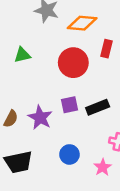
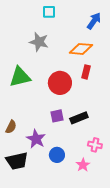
orange diamond: (82, 23) -> (81, 49), moved
green triangle: (22, 55) -> (20, 77), size x1.6
purple star: (40, 117) -> (36, 139), moved

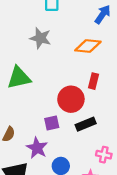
red rectangle: (86, 72) -> (94, 81), moved
red circle: (60, 83) -> (71, 99), moved
purple square: (57, 116) -> (52, 123), moved

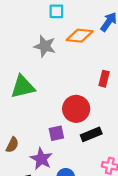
orange diamond: (88, 46) -> (80, 36), moved
red rectangle: (94, 81) -> (104, 79), moved

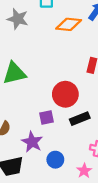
gray star: (45, 46) -> (18, 19), moved

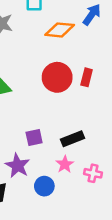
red circle: (65, 94) -> (57, 77), moved
pink star: (84, 171) -> (65, 164), moved

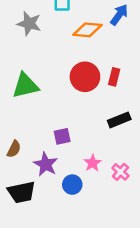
black rectangle: (72, 139) -> (119, 120), moved
pink cross: (93, 173) -> (120, 172), turned 30

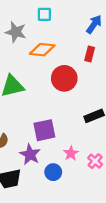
orange diamond: (87, 30) -> (42, 50), moved
red rectangle: (114, 77) -> (90, 54), moved
purple square: (62, 136) -> (44, 130), size x1.5

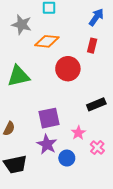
pink star: (71, 153) -> (78, 133), moved
purple star: (30, 154) -> (47, 144), moved
blue circle: (53, 172) -> (67, 158), moved

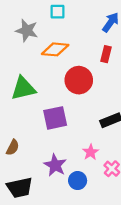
purple square: (49, 118) -> (55, 118), moved

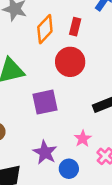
orange diamond: (55, 49) -> (45, 29), turned -52
red rectangle: (106, 54) -> (75, 27), moved

